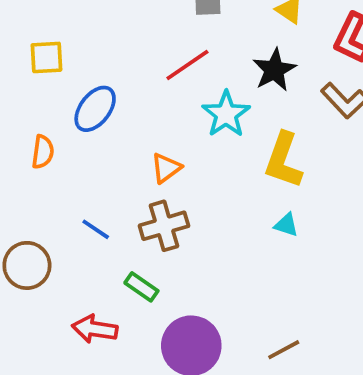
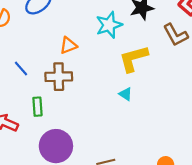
yellow L-shape: (283, 160) -> (133, 59), turned 40
green rectangle: (141, 287) -> (37, 107), turned 36

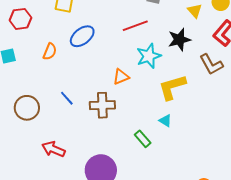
orange triangle: (68, 45) -> (121, 77), moved
green rectangle: (37, 107) -> (143, 139), moved, turned -36

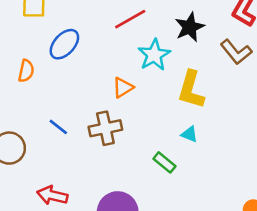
yellow L-shape: (172, 87) -> (191, 90), turned -48

